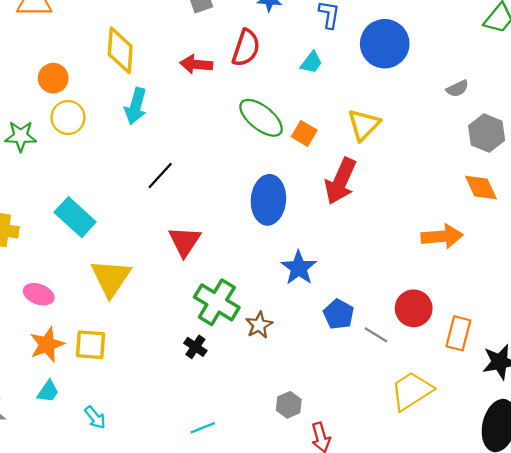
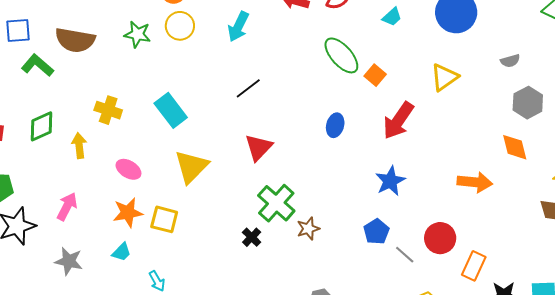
yellow triangle: (364, 125) -> (444, 77), moved
blue ellipse: (268, 200) -> (335, 125), size x0.6
blue star: (299, 268) -> (390, 181), moved

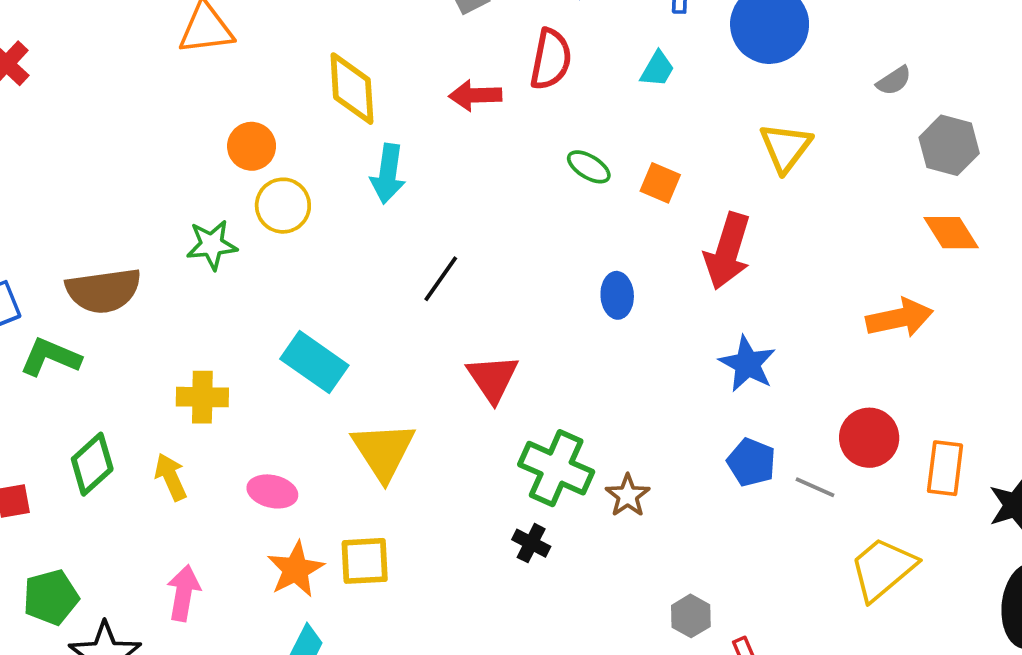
green ellipse: (341, 55) -> (589, 167), size x0.6

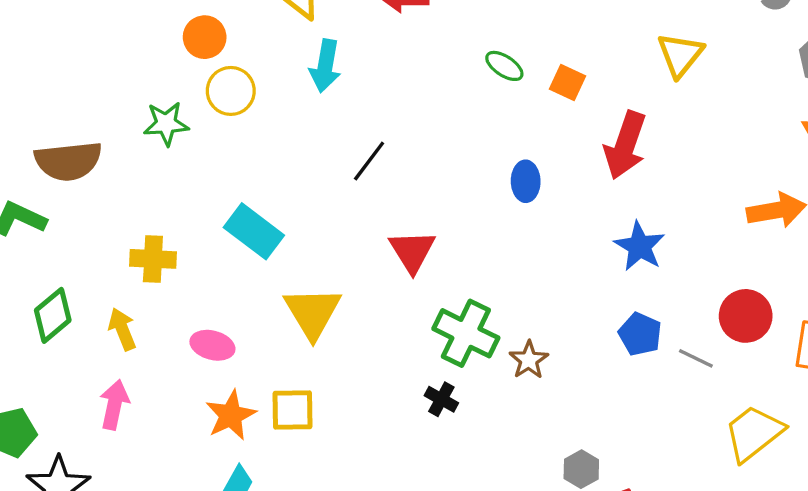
pink arrow: (184, 593) -> (114, 405), moved

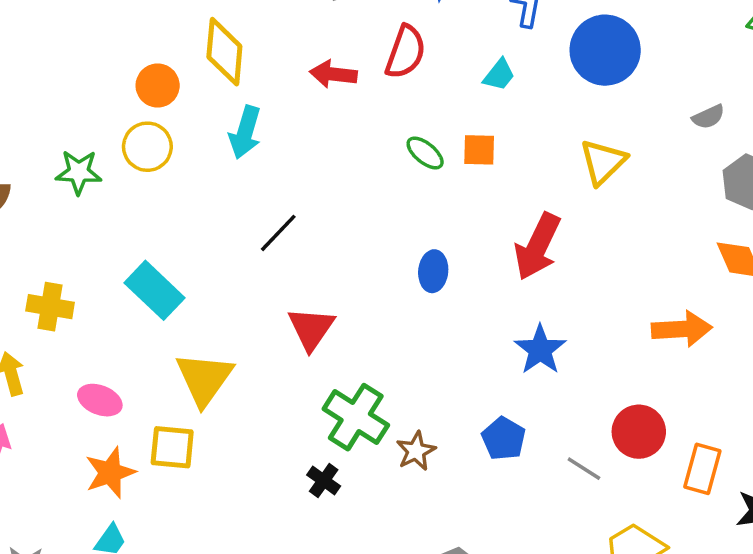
orange circle: (205, 37) -> (158, 86), moved
orange square: (568, 82) -> (479, 150), moved, turned -30
blue pentagon: (640, 334) -> (504, 439), moved
yellow square: (293, 410) -> (172, 447), moved

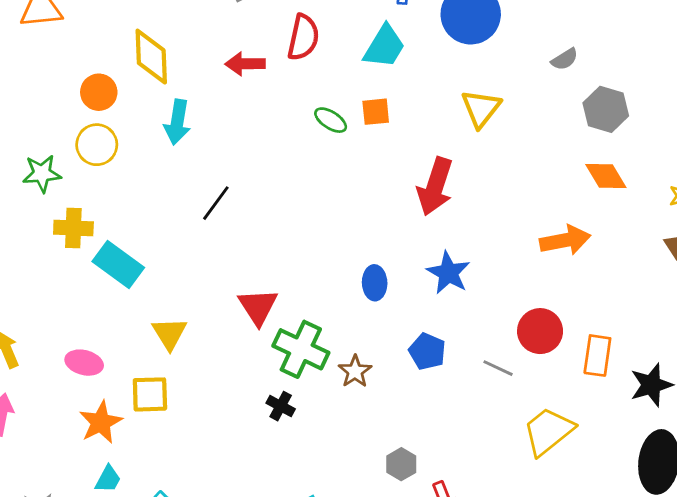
cyan trapezoid: (499, 75) -> (384, 47), size x1.6
blue ellipse: (433, 271) -> (375, 283), moved
yellow cross: (50, 307) -> (73, 228), moved
red triangle: (311, 329) -> (258, 307), moved
yellow triangle: (204, 379) -> (169, 333), size x0.7

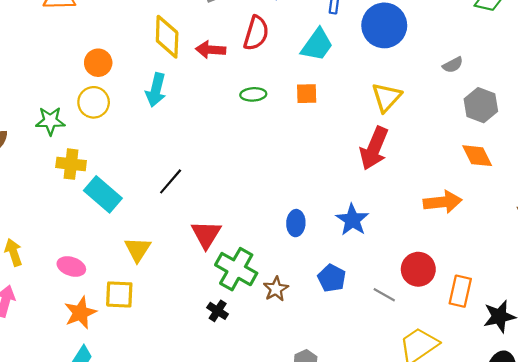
yellow diamond: (151, 57) -> (167, 37), moved
green ellipse: (331, 120) -> (253, 94), moved, turned -40
red arrow: (435, 187) -> (374, 148), moved
black line: (216, 203) -> (171, 181), moved

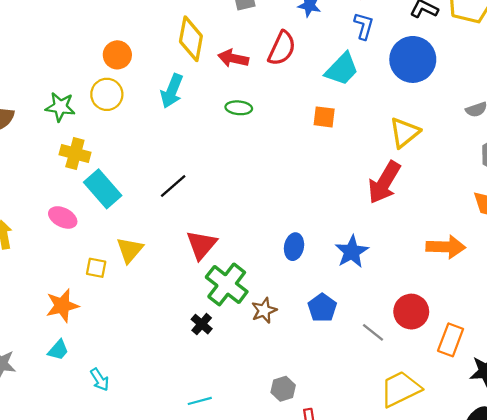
green ellipse: (253, 94) -> (239, 108), moved
pink ellipse: (71, 267) -> (63, 217), moved
yellow square: (119, 294) -> (96, 268), moved, size x0.7

